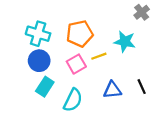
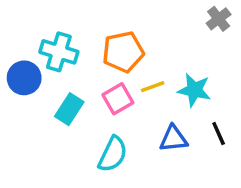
cyan star: (125, 42) -> (194, 90), moved
blue circle: (39, 61) -> (24, 78), moved
cyan rectangle: (45, 87) -> (69, 109), moved

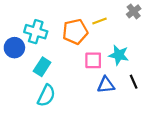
yellow line: (153, 87) -> (100, 21), moved
pink square: (118, 99) -> (93, 60), moved, turned 30
cyan semicircle: (113, 154) -> (46, 96), moved

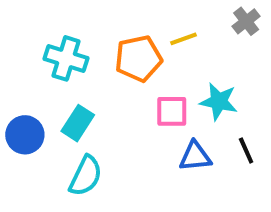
blue circle: (14, 48) -> (25, 135), moved

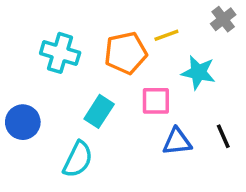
cyan star: (219, 102) -> (198, 72), moved
cyan rectangle: (78, 123) -> (99, 111), moved

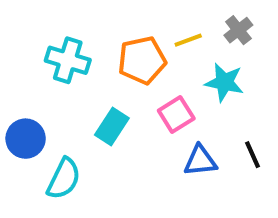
gray cross: (223, 19) -> (238, 30), moved
pink square: (156, 101) -> (176, 114), turned -32
cyan semicircle: (78, 159) -> (64, 179), moved

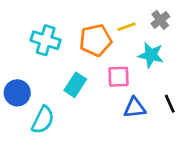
pink square: (176, 114) -> (118, 77), turned 30

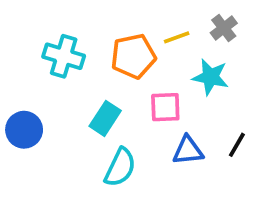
black line: (170, 104) -> (237, 145), turned 54
cyan semicircle: (43, 120) -> (120, 167), moved

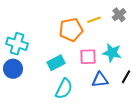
cyan cross: (64, 56) -> (17, 44), moved
cyan star: (211, 77) -> (112, 53), moved
cyan rectangle: (105, 118) -> (56, 63), turned 30

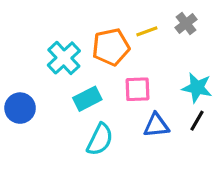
cyan cross: (17, 44) -> (64, 58), moved, turned 30
cyan star: (112, 53) -> (197, 88), moved

